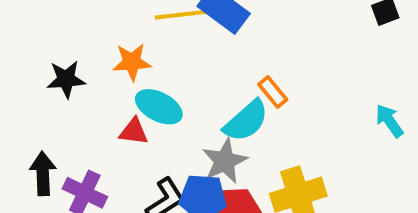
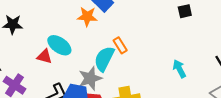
orange star: (132, 62) -> (87, 16), moved
cyan semicircle: (246, 121) -> (104, 59), turned 150

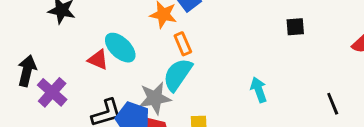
orange rectangle: (120, 45) -> (183, 44), moved
cyan arrow: (179, 69) -> (259, 90), moved

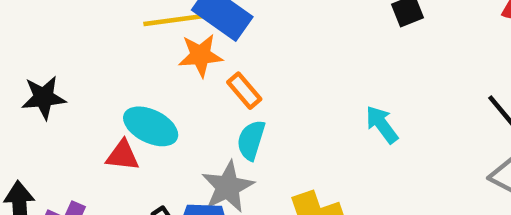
cyan semicircle: (178, 75) -> (251, 140), size x0.7

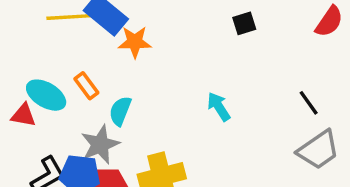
orange star: (200, 55) -> (135, 42), moved
orange rectangle: (244, 91) -> (86, 86), moved

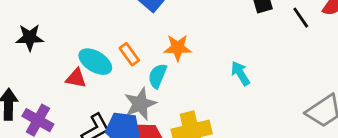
orange star: (135, 42) -> (178, 48), moved
black line: (309, 103) -> (301, 18), moved

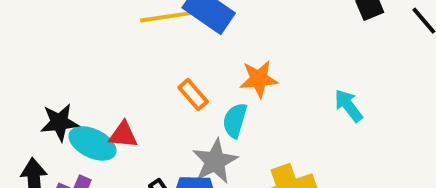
black star: (30, 37) -> (59, 122), moved
cyan ellipse: (95, 62) -> (93, 143), moved

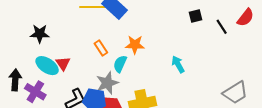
black star: (59, 122) -> (40, 34), moved
red triangle: (123, 135) -> (63, 63), turned 42

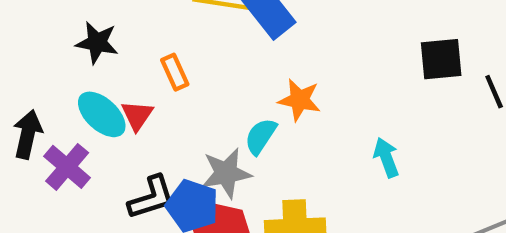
black square: (196, 16) -> (441, 59), size x1.5
orange rectangle: (101, 48) -> (175, 72), moved

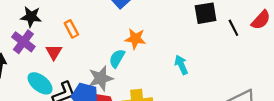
cyan ellipse: (102, 114) -> (40, 83), moved
purple cross: (67, 167) -> (23, 42), moved

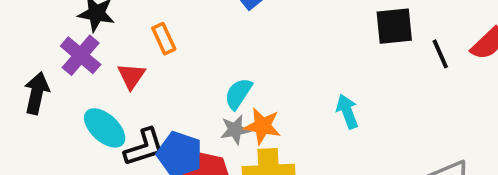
orange star: (135, 39) -> (262, 126), moved
gray star: (101, 78) -> (235, 130), moved, size x0.7

